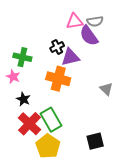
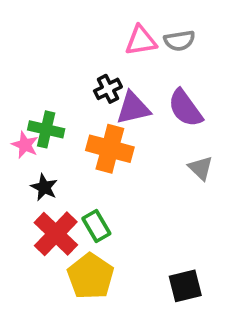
purple semicircle: (89, 36) -> (185, 108), moved
green cross: (22, 57) -> (46, 129), moved
green rectangle: (51, 120) -> (96, 226), size x0.7
black square: (95, 141) -> (185, 286), moved

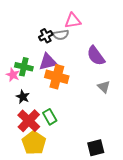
gray semicircle: (179, 41) -> (61, 35), moved
black cross: (108, 89) -> (46, 36), moved
purple triangle: (133, 108) -> (48, 62), moved
yellow pentagon: (91, 276) -> (34, 143), moved

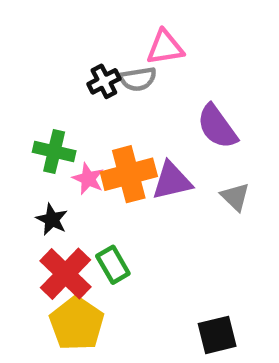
purple triangle: (48, 62) -> (172, 181), moved
pink star: (13, 75) -> (88, 179), moved
orange cross: (57, 77) -> (129, 174), turned -30

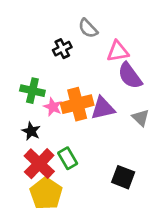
pink triangle: (165, 47) -> (118, 51), moved
gray semicircle: (138, 79) -> (88, 28), moved, turned 55
black square: (217, 335) -> (123, 177), moved, turned 35

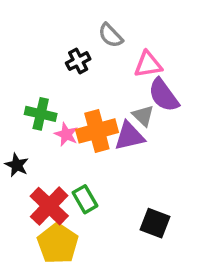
gray triangle: (141, 118) -> (143, 116), moved
black star: (31, 131) -> (17, 165), moved

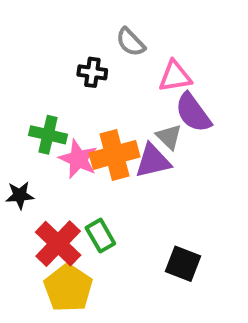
black cross: (78, 61) -> (92, 72), turned 35
pink star: (66, 134) -> (78, 159), size x1.4
black star: (17, 165) -> (20, 195), turned -30

